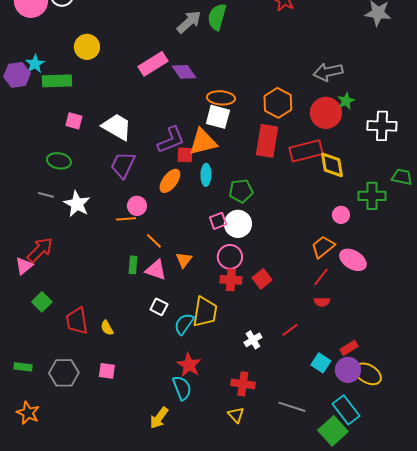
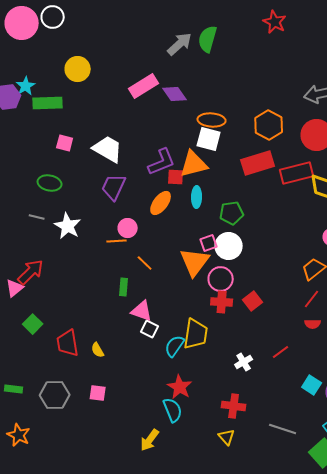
red rectangle: (267, 141) -> (258, 163), turned 64
orange triangle: (184, 260) -> (195, 262), moved, size x1.8
pink triangle: (156, 270) -> (142, 311), moved

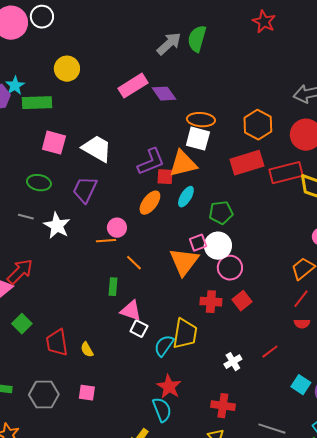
pink square: (65, 143) -> (54, 143), size x1.4
purple trapezoid: (114, 187) -> (85, 190), moved
cyan ellipse: (197, 197) -> (186, 197), turned 30
pink circle: (221, 279) -> (230, 268), moved

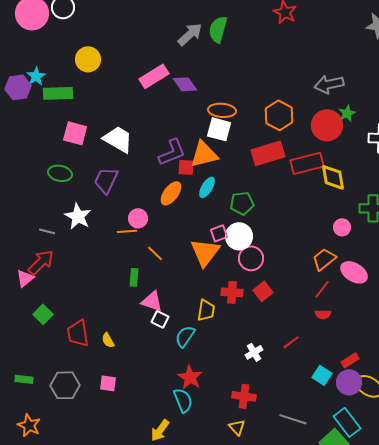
gray line: (26, 217) -> (47, 231), moved
yellow trapezoid: (185, 334) -> (206, 310), moved, size x0.7

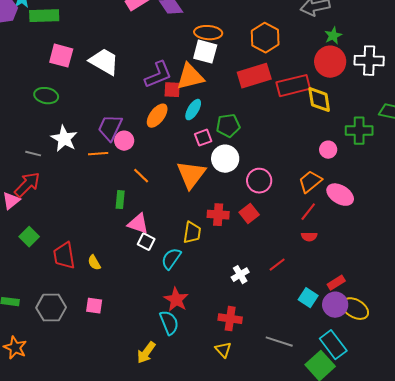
red circle: (327, 125) -> (330, 62), moved
purple trapezoid: (106, 180) -> (110, 128), moved
orange line: (127, 231) -> (98, 154), moved
pink square: (219, 233) -> (203, 138), moved
pink circle: (251, 258) -> (259, 181), moved

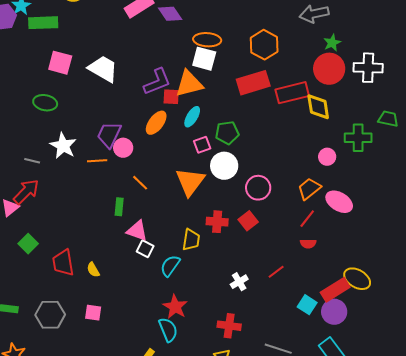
red rectangle: (336, 283) -> (335, 290), size x1.6
yellow ellipse: (355, 309) -> (357, 279), moved

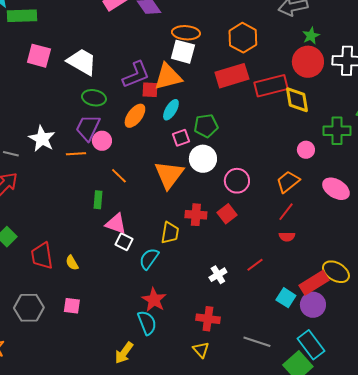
green ellipse: (45, 103) -> (94, 98), moved
pink ellipse: (339, 202) -> (336, 189), moved

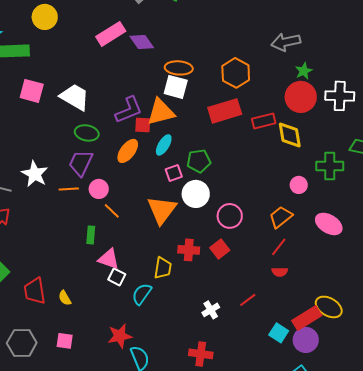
red rectangle: (271, 86) -> (264, 121), size x0.7
pink circle: (102, 141) -> (99, 189), moved
red star: (154, 300) -> (120, 336), moved, turned 30

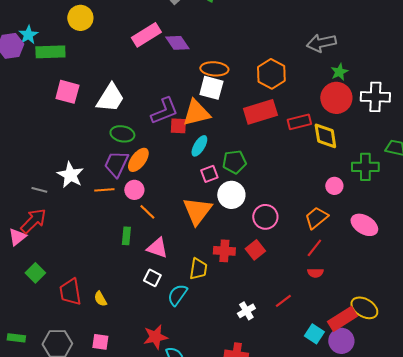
white trapezoid: (75, 97) -> (110, 98), turned 92
orange ellipse: (128, 151) -> (138, 160), moved
pink triangle: (109, 259) -> (157, 248), moved

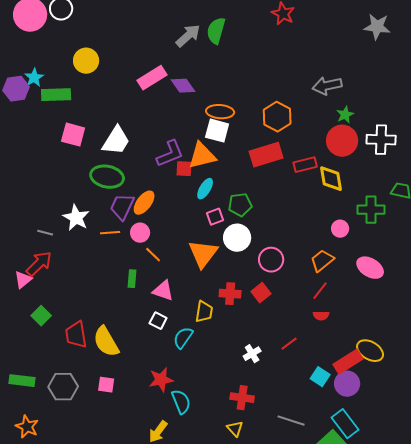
green ellipse: (122, 134) -> (107, 177), moved, size x1.4
yellow semicircle: (100, 299) -> (106, 342), size x2.0
green rectangle: (16, 338) -> (22, 381), size x1.4

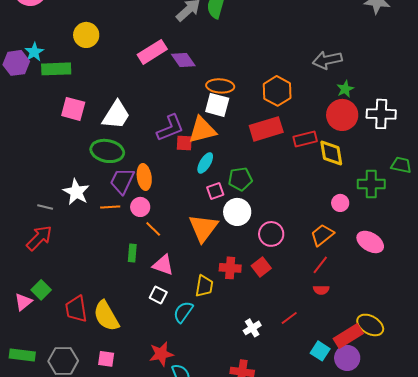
orange ellipse: (144, 203) -> (144, 177), turned -45
pink triangle: (23, 280) -> (23, 302), moved

